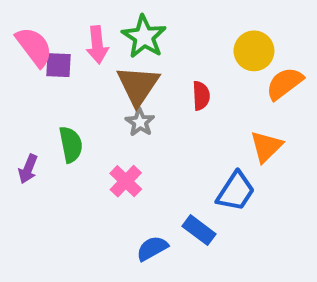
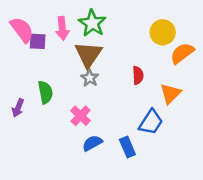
red semicircle: (201, 96) -> (138, 75), moved
blue rectangle: (199, 230) -> (127, 147), turned 30
blue semicircle: (152, 248) -> (92, 143), moved

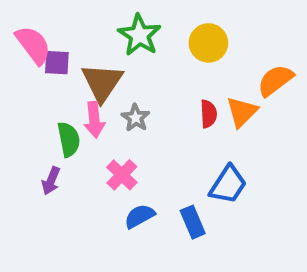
pink arrow: (62, 28) -> (94, 120), moved
yellow circle: (163, 32) -> (208, 43), moved
brown triangle: (88, 54) -> (102, 82), moved
orange triangle: (170, 94) -> (242, 112), moved
purple arrow: (18, 108) -> (51, 181), moved

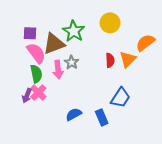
green star: (140, 35) -> (74, 31), moved
pink semicircle: (33, 45) -> (36, 53), moved
brown triangle: (102, 82) -> (54, 44), turned 35
pink arrow: (94, 120) -> (58, 70), moved
pink cross: (122, 175) -> (38, 93), moved

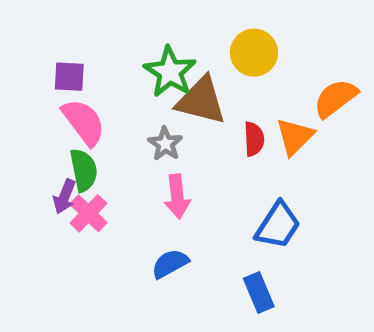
brown triangle: (54, 44) -> (201, 101), moved, turned 35
pink arrow: (58, 70) -> (177, 197), moved
purple arrow: (27, 96) -> (64, 197), moved
blue rectangle: (102, 117) -> (259, 292), moved

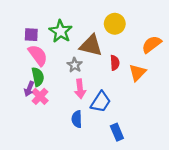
green star: (170, 72) -> (61, 31), moved
orange triangle: (295, 137) -> (138, 73), moved
blue trapezoid: (278, 225) -> (101, 102), moved
blue semicircle: (170, 264) -> (77, 119), turned -63

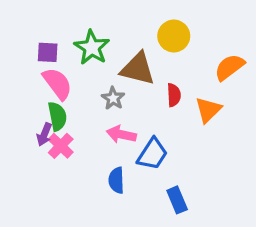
pink arrow: (80, 89) -> (121, 134), turned 108

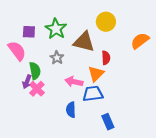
pink semicircle: (57, 84) -> (17, 51), moved
gray star: (113, 98) -> (57, 58), moved
orange triangle: (208, 110) -> (96, 74), moved
blue trapezoid: (152, 154) -> (93, 94), turned -130

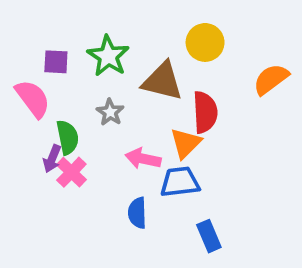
red semicircle: (106, 58) -> (205, 112), size x1.5

